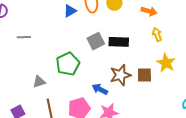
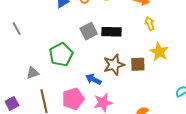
gray line: (24, 37) -> (17, 29), turned 64

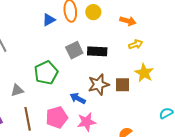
yellow arrow: (150, 24) -> (136, 44), turned 88

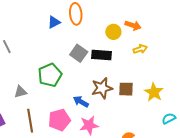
yellow circle: (93, 12) -> (113, 32), moved
gray square: (74, 50) -> (79, 53), turned -30
yellow star: (144, 73) -> (154, 92), moved

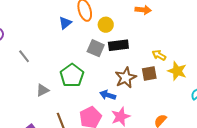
yellow circle: (113, 32) -> (106, 25), moved
yellow arrow: (140, 49) -> (159, 55), moved, turned -120
gray triangle: (20, 92) -> (43, 90), moved

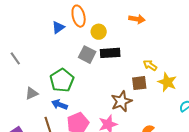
brown star: (126, 78) -> (121, 101), moved
blue arrow: (108, 95) -> (59, 105), moved

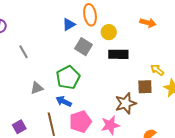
gray square: (87, 55) -> (84, 47), moved

